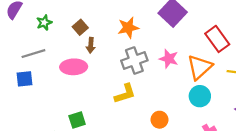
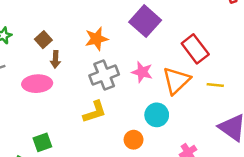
cyan circle: (200, 96) -> (157, 115), moved

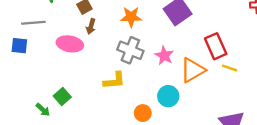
gray cross: (104, 75) -> (130, 50), turned 30
yellow line: (215, 85) -> (230, 68), moved
green square: (42, 142) -> (62, 97), turned -35

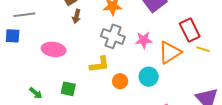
pink ellipse: (70, 44) -> (54, 49), moved
pink star: (164, 56) -> (144, 40), turned -30
green square: (62, 97) -> (68, 89), moved, turned -35
orange circle: (143, 113) -> (120, 81), moved

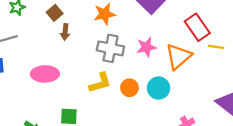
orange circle: (120, 81) -> (129, 88), moved

